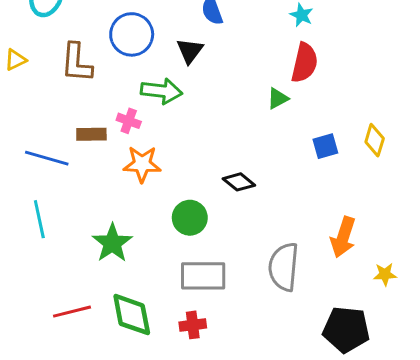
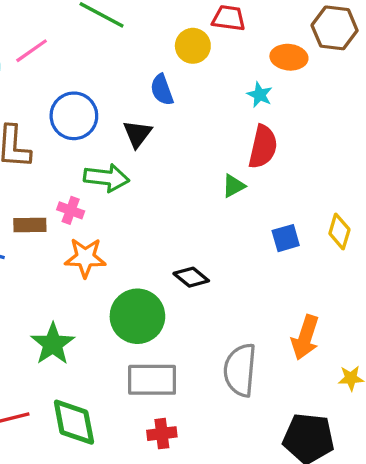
green circle: (190, 218) -> (137, 316), size x1.4
red cross: (193, 325) -> (162, 434), moved

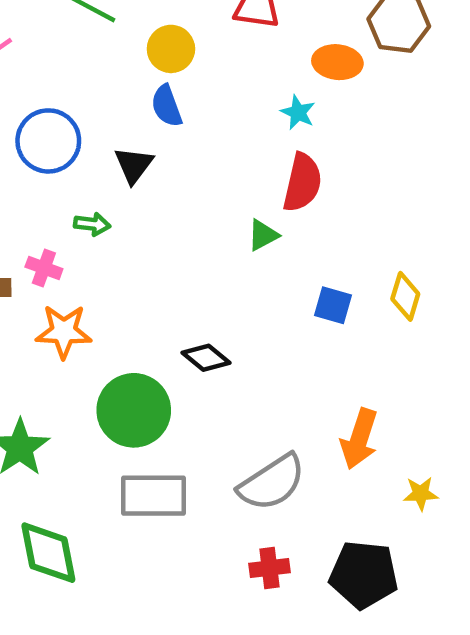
yellow circle: (193, 46) -> (171, 49), moved
green arrow: (106, 178) -> (92, 224), size x0.6
blue square: (286, 238) -> (333, 305), turned 32
gray semicircle: (240, 370) -> (272, 483), turned -128
red cross: (162, 434) -> (270, 568), moved

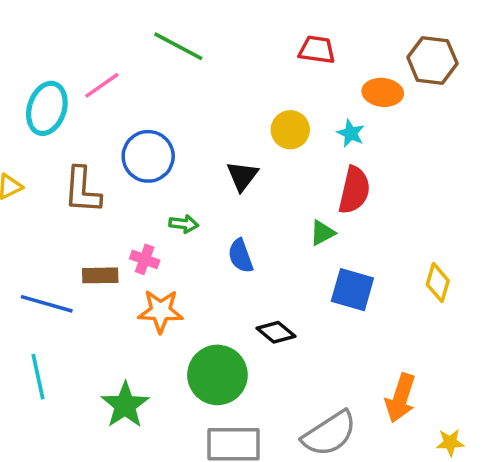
yellow circle: (171, 49) -> (290, 130), moved
blue semicircle: (167, 106) -> (241, 256), moved
black triangle: (134, 165) -> (242, 176), moved
blue square: (333, 305) -> (352, 290), moved, size x1.4

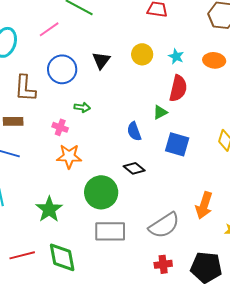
pink line: (102, 85) -> (49, 29), moved
orange ellipse: (383, 92) -> (214, 60), moved
black triangle: (242, 176) -> (101, 60), moved
blue semicircle: (241, 256) -> (134, 131), moved
brown rectangle: (100, 275) -> (13, 121), moved

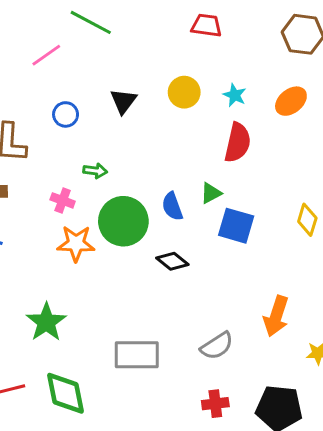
orange ellipse: (214, 60) -> (291, 101), turned -45
blue circle: (62, 69) -> (66, 114), size x0.6
green triangle: (160, 112) -> (211, 193), moved
green circle: (101, 192) -> (123, 221), moved
gray semicircle: (164, 225) -> (217, 346), size x0.7

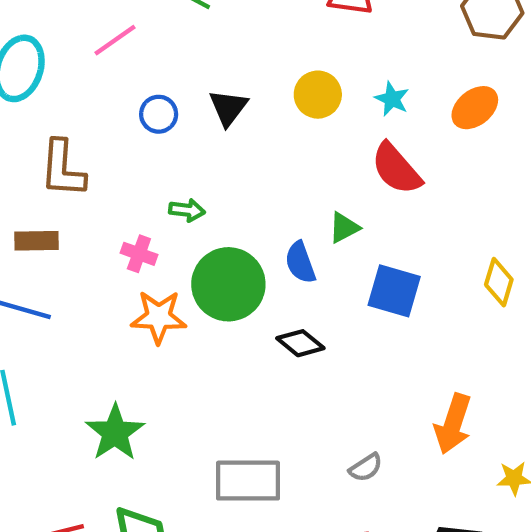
blue circle: (66, 114) -> (159, 114), moved
red semicircle: (238, 143) -> (396, 169), turned 126
green triangle: (211, 193) -> (344, 228), moved
gray semicircle: (217, 346) -> (366, 467), size x0.7

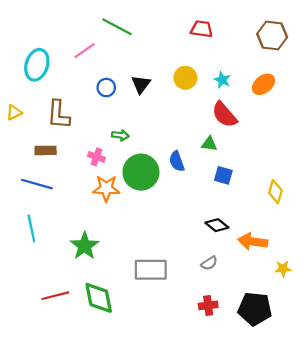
green triangle: (344, 228) -> (209, 144), moved, turned 35
yellow diamond: (499, 282) -> (275, 192), moved
blue square: (394, 291) -> (223, 175), size x0.7
black diamond: (300, 343) -> (217, 225), moved
orange arrow: (453, 424) -> (253, 241), turned 80

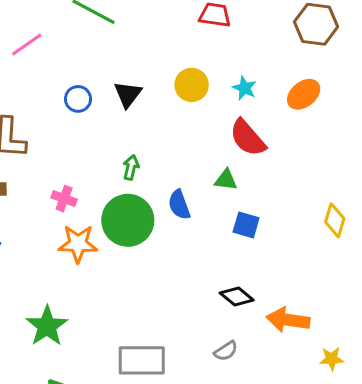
pink line: (85, 51) -> (27, 44), moved
green arrow: (120, 135) -> (131, 167), moved, turned -84
yellow diamond: (275, 192) -> (335, 220), moved

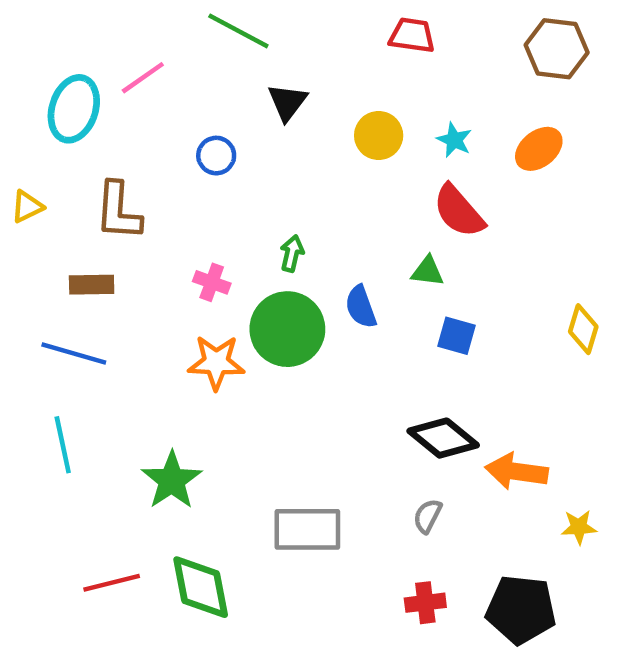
black triangle: (128, 94) -> (287, 102), moved
pink cross: (64, 199) -> (212, 282), moved
black diamond: (237, 297) -> (443, 438), size x1.4
gray semicircle: (226, 351) -> (428, 516), turned 150

